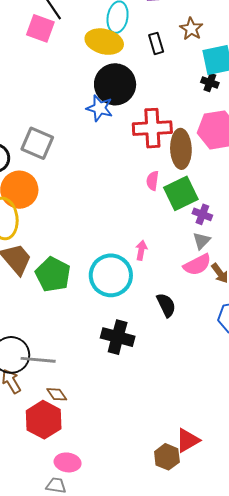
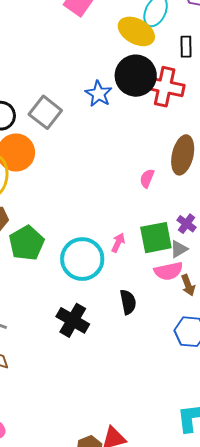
blue star: (100, 108) -> (99, 94), moved
red cross: (152, 128) -> (165, 87), moved
green square: (181, 193) -> (156, 238), moved

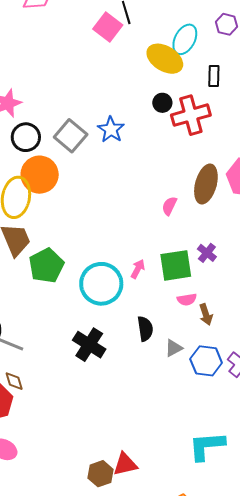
black circle: (136, 76) -> (162, 103), size x0.5
red cross: (165, 87) -> (191, 115), turned -30
blue star: (99, 94) -> (111, 130), moved
gray triangle: (179, 249) -> (174, 348), moved
pink semicircle: (168, 271) -> (187, 299), size x0.7

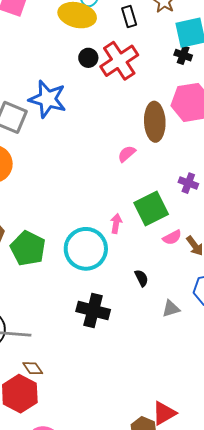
blue star: (111, 130) -> (48, 99), size x1.4
pink semicircle: (169, 206) -> (127, 154), turned 42
purple cross: (207, 253) -> (188, 183), moved
black semicircle: (145, 329) -> (141, 278), size x0.7
gray triangle: (174, 348) -> (171, 309), moved, turned 30

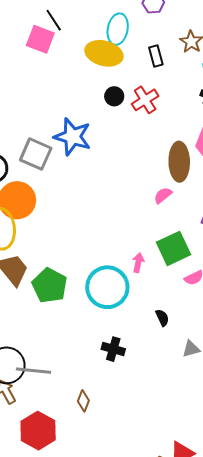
red cross: (119, 61) -> (145, 100), size x0.7
pink semicircle: (127, 154) -> (163, 195), moved
black cross: (93, 310) -> (113, 349), size x0.7
brown diamond: (33, 368) -> (83, 401), moved, turned 55

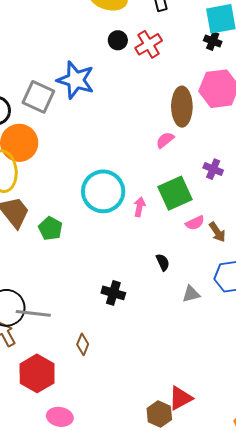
green pentagon: (50, 285) -> (50, 228), size x0.7
cyan circle: (107, 287) -> (103, 191), moved

